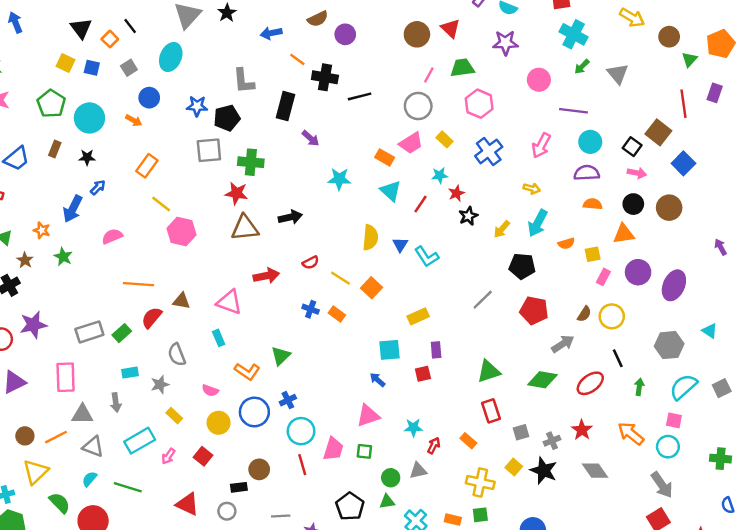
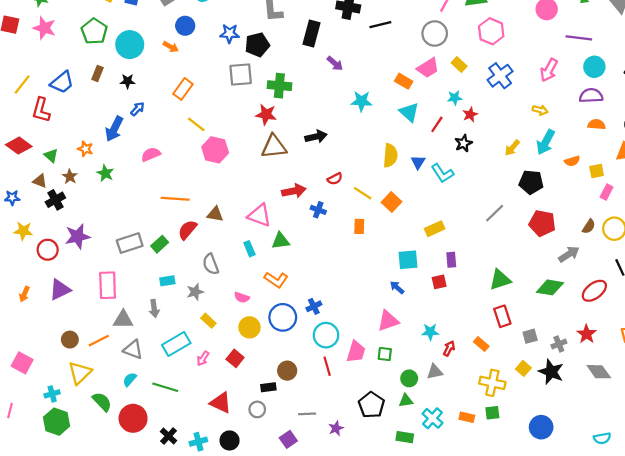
black star: (468, 216) -> (463, 143), moved
blue cross: (311, 309) -> (318, 210), moved
orange rectangle: (337, 314) -> (359, 226), turned 56
green triangle: (281, 356) -> (281, 241), moved, turned 36

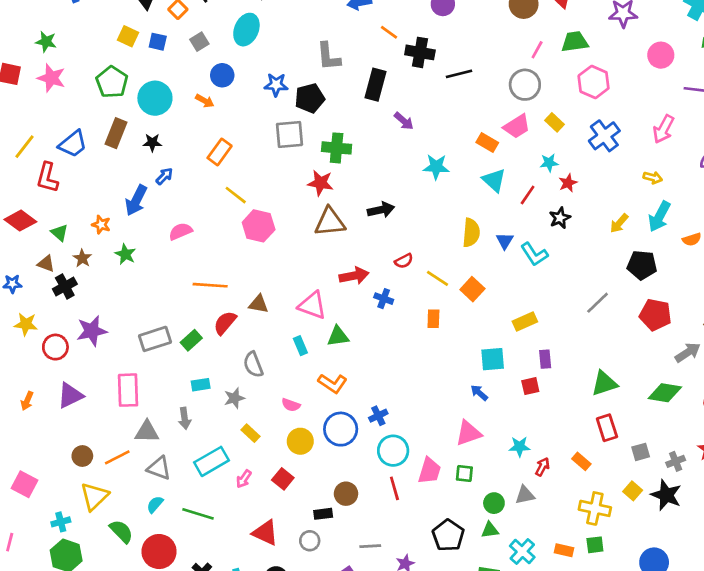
brown rectangle: (98, 73) -> (116, 133), size x1.5

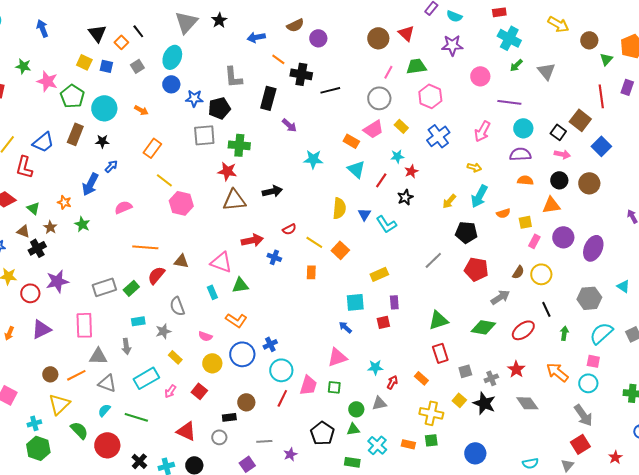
blue circle: (222, 75) -> (171, 84), moved
pink star: (51, 78) -> (47, 81), moved
red line: (394, 488) -> (282, 398), turned 42

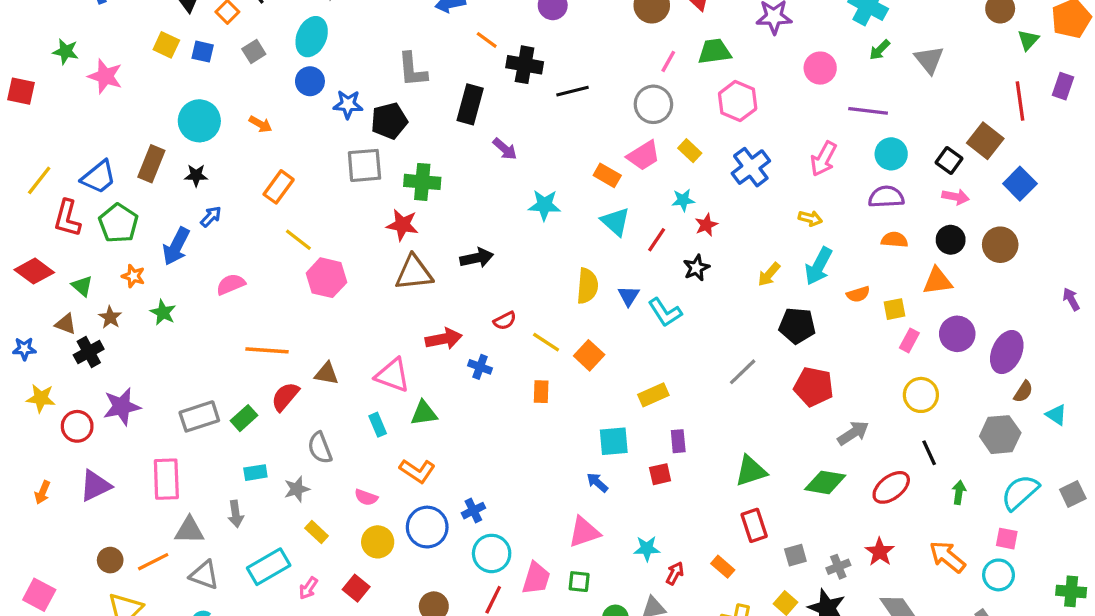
green pentagon: (72, 96) -> (118, 223), moved
brown semicircle: (518, 272) -> (1023, 392), moved

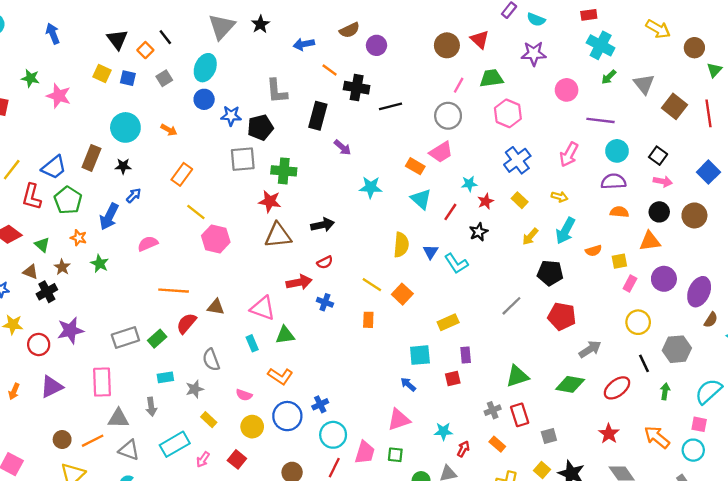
brown square: (985, 141) -> (674, 106), moved
yellow rectangle: (690, 151) -> (520, 200), moved
red semicircle: (505, 321) -> (325, 262), moved
gray hexagon: (1000, 435) -> (677, 349), moved
gray cross: (838, 567) -> (493, 410), moved

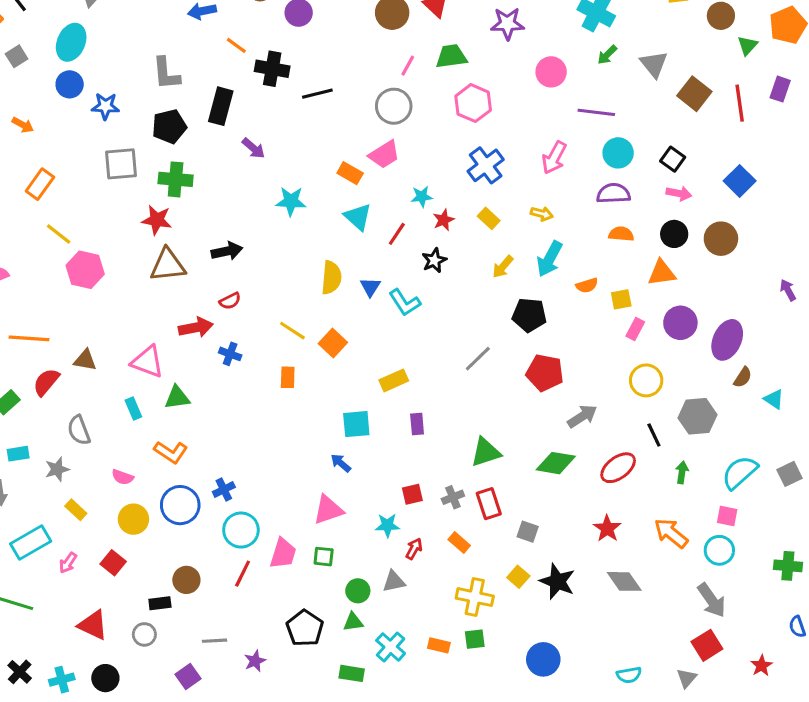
black pentagon: (260, 127) -> (169, 126), moved
red square: (453, 379) -> (412, 494), moved
gray square: (549, 436) -> (528, 532), turned 35

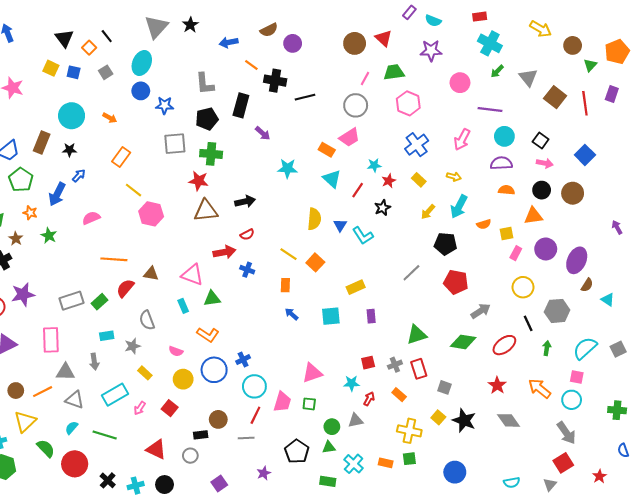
blue arrow: (341, 463) -> (292, 314), moved
gray line: (214, 641) -> (246, 438), moved

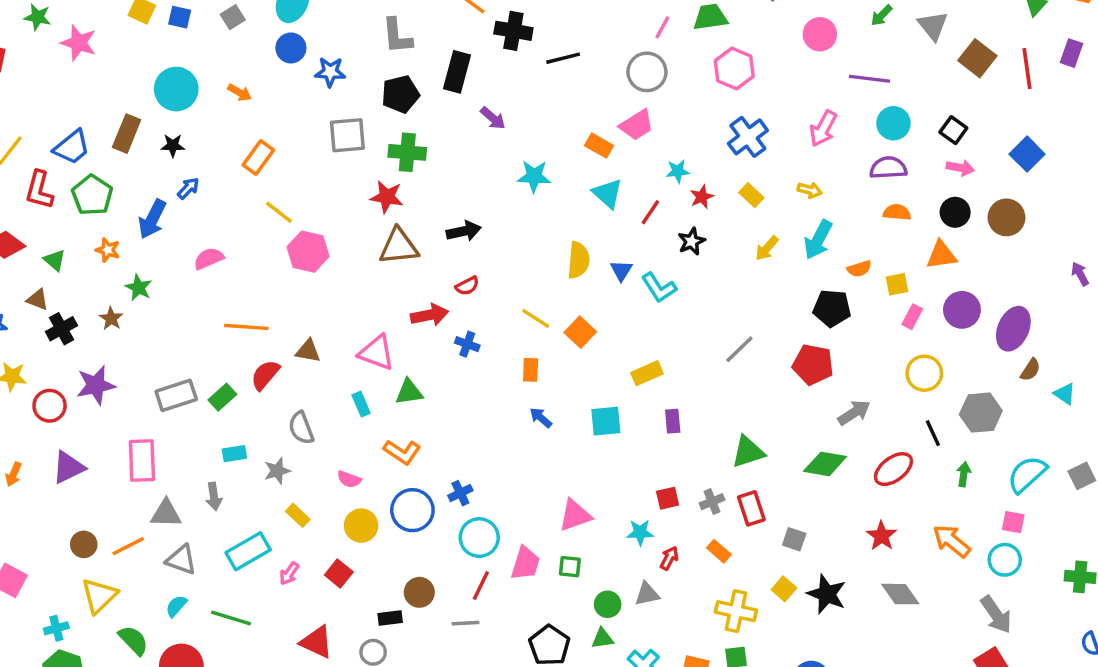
brown star: (16, 239) -> (111, 318), moved
black pentagon: (446, 244) -> (832, 308), moved

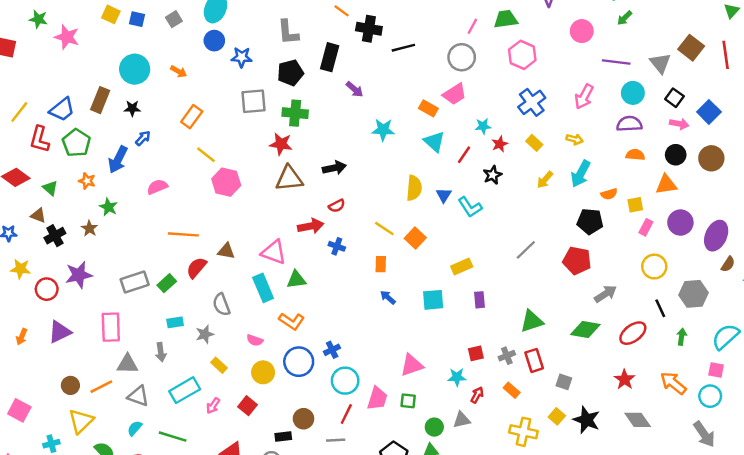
gray triangle: (933, 26) -> (660, 63), moved
blue square: (1027, 154) -> (709, 112), moved
cyan rectangle: (361, 404) -> (263, 288), size x1.6

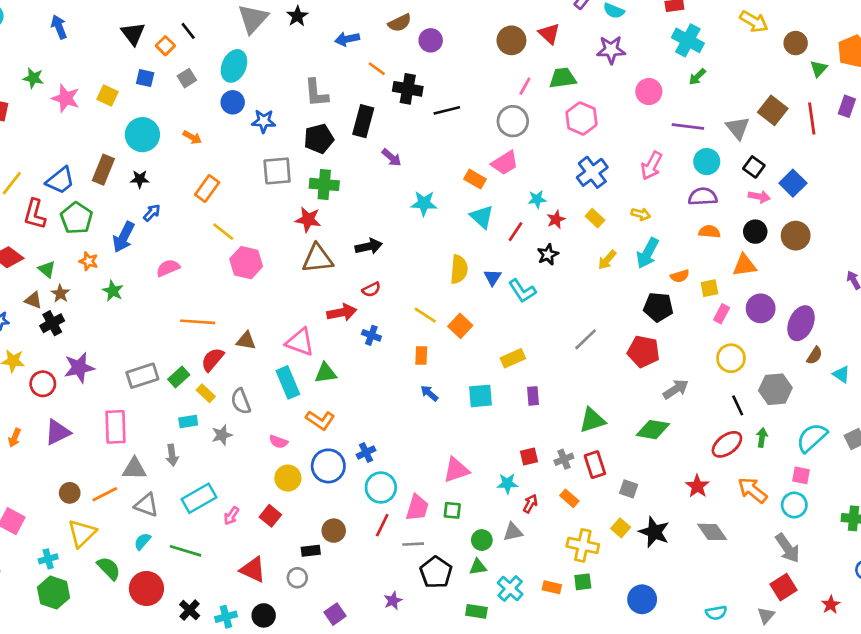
yellow square: (111, 14) -> (107, 96), moved
brown star: (89, 228) -> (60, 294), moved
red ellipse: (633, 333) -> (727, 444), moved
yellow rectangle: (219, 365) -> (206, 393), moved
gray line: (336, 440) -> (413, 544), moved

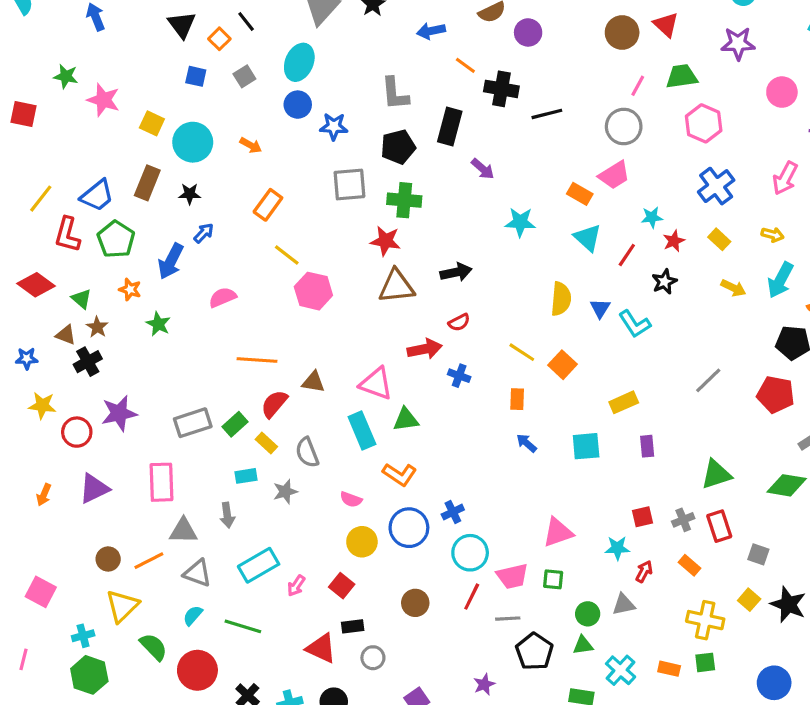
yellow square: (107, 96) -> (152, 123), moved
yellow arrow: (607, 260) -> (733, 288), turned -105
pink trapezoid: (417, 508) -> (512, 576), turned 60
black rectangle: (311, 551) -> (353, 626), moved

